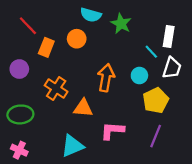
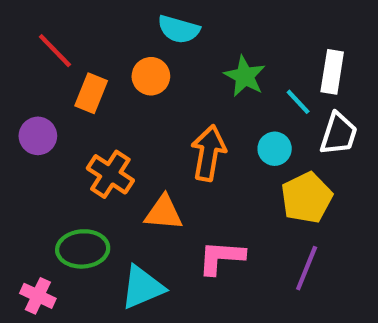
green star: (121, 24) -> (245, 76), moved
green ellipse: (20, 114) -> (83, 249), moved

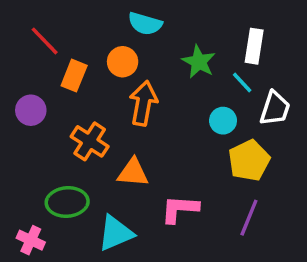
white rectangle: (332, 72) -> (254, 46), moved
orange arrow: (208, 153) -> (143, 103), moved

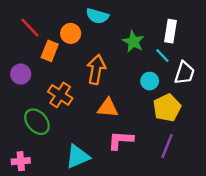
orange circle: (123, 62) -> (71, 33), moved
orange triangle: (133, 173) -> (108, 108), moved
green ellipse: (67, 202) -> (37, 122), moved, turned 52
pink cross: (31, 240) -> (21, 161), turned -30

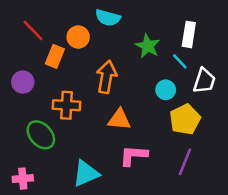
orange cross: (60, 95) -> (67, 105), turned -30

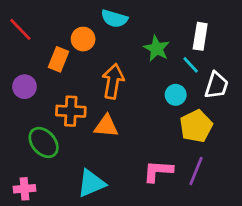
red line: (33, 31) -> (20, 29), moved
orange triangle: (119, 119) -> (106, 126), moved
pink L-shape: (133, 155) -> (158, 171), moved

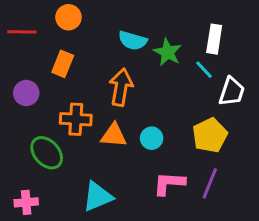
cyan semicircle: (114, 19) -> (133, 41), moved
red line: (20, 29) -> (22, 32), turned -45
orange circle: (83, 39) -> (68, 17), moved
cyan circle: (176, 95) -> (152, 138), moved

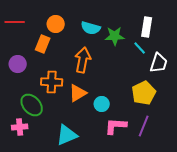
orange circle: (68, 17) -> (56, 24), moved
green star: (168, 52) -> (115, 36), turned -30
orange triangle: (114, 135) -> (78, 93), turned -36
cyan circle: (152, 138) -> (102, 104), moved
pink cross: (26, 202) -> (20, 127), moved

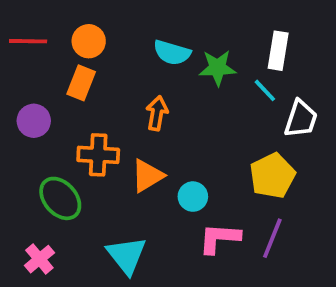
orange circle: (56, 24) -> (89, 41), moved
orange arrow: (83, 60) -> (157, 113), size x0.7
pink cross: (20, 127) -> (39, 259), moved, turned -35
cyan triangle: (67, 135) -> (127, 255), turned -45

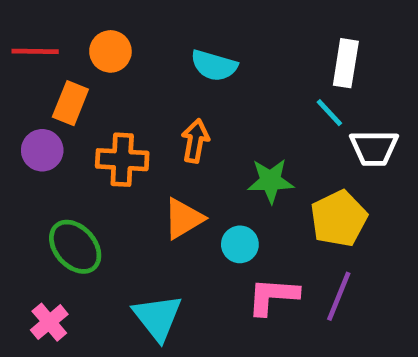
green star: (217, 68) -> (270, 181), moved
orange rectangle: (81, 83) -> (70, 103), moved
white trapezoid: (301, 119) -> (374, 148), turned 72
orange cross: (98, 155) -> (122, 160), moved

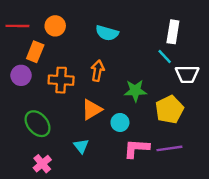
purple line: (339, 296) -> (169, 148), turned 60
cyan triangle: (158, 317) -> (81, 146), moved, size x0.6
pink cross: (49, 322) -> (42, 164), moved

